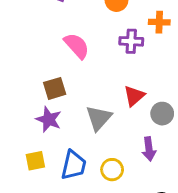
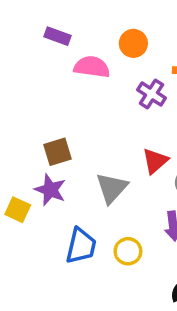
purple cross: (131, 41) -> (151, 94), turned 30
pink semicircle: (77, 46) -> (92, 67), moved, turned -40
yellow square: (35, 161) -> (18, 210), moved, turned 36

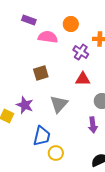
brown square: (57, 152) -> (41, 73), moved
red triangle: (155, 161) -> (83, 79), moved, turned 42
yellow circle: (128, 251) -> (56, 153), moved

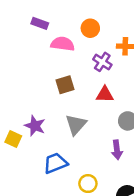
brown square: (41, 73) -> (65, 85), moved
blue trapezoid: (42, 136) -> (55, 163), turned -125
yellow circle: (56, 153) -> (88, 184), moved

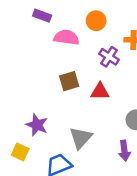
red triangle: (105, 94) -> (100, 91), moved
gray triangle: (76, 125) -> (81, 138), moved
yellow square: (13, 139) -> (20, 152), moved

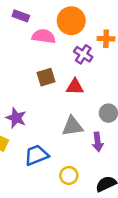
orange circle: (96, 21) -> (71, 21), size x1.5
gray triangle: (81, 138) -> (72, 126), moved, turned 40

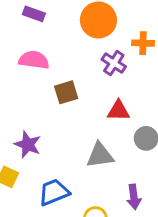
pink semicircle: (44, 36) -> (34, 60), moved
red triangle: (75, 87) -> (118, 111), moved
purple arrow: (98, 142) -> (134, 197), moved

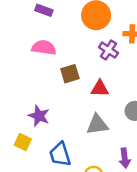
red triangle: (118, 111) -> (100, 89), moved
blue trapezoid: (54, 192) -> (60, 154), turned -85

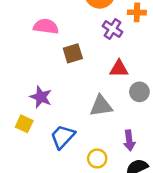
red triangle: (100, 89) -> (119, 69), moved
blue trapezoid: (60, 154) -> (63, 137), turned 60

